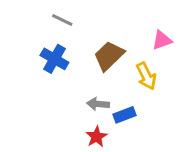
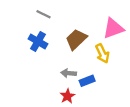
pink triangle: (162, 40) -> (113, 28), size x1.5

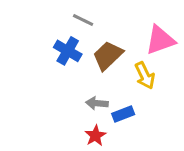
gray line: (43, 14) -> (83, 20), moved
blue cross: (38, 41) -> (68, 51), moved

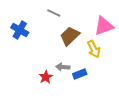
blue cross: (68, 51) -> (20, 30), moved
red star: (95, 136) -> (46, 77), moved

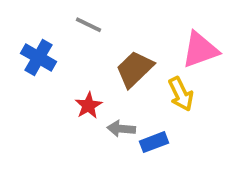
gray line: (54, 13) -> (89, 25), moved
red star: (46, 77) -> (89, 106), moved

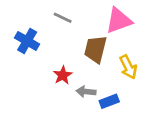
pink triangle: (200, 50) -> (119, 21), moved
brown trapezoid: (135, 69) -> (95, 49), turned -32

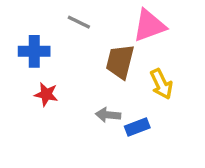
blue cross: (27, 41) -> (34, 51), turned -30
red star: (63, 75) -> (46, 94), moved, turned -30

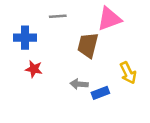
gray line: (79, 22) -> (58, 16), turned -30
yellow arrow: (161, 84) -> (128, 73), moved

